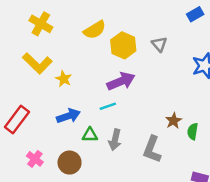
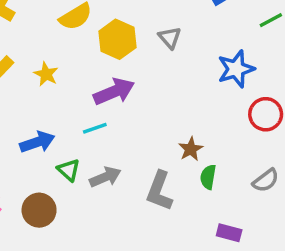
yellow star: (64, 79) -> (46, 74), moved
green semicircle: (193, 131) -> (208, 177), moved
green triangle: (90, 135) -> (69, 170), turned 42
gray arrow: (115, 140) -> (105, 177), turned -126

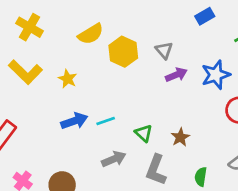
purple arrow: (114, 92) -> (176, 75), moved, size x0.7
blue arrow: (37, 142) -> (74, 121), moved
green triangle: (69, 170) -> (144, 133), moved
green semicircle: (208, 177) -> (201, 177), moved

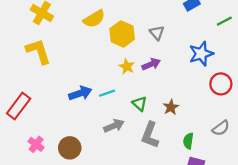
yellow L-shape: (25, 72) -> (38, 51), turned -152
purple arrow: (176, 75) -> (151, 64), moved
yellow star: (68, 79) -> (127, 66), moved

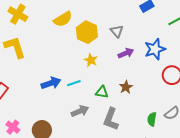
purple arrow: (151, 64) -> (126, 53), moved
green triangle: (139, 104) -> (102, 92), turned -32
brown star: (171, 107) -> (126, 87), moved
green semicircle: (188, 141) -> (152, 119), moved

